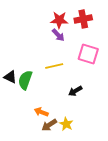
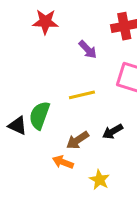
red star: (59, 20) -> (45, 22), moved
black triangle: (10, 77) -> (18, 126), moved
brown arrow: (49, 125) -> (78, 140), moved

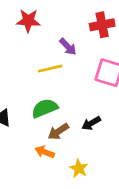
yellow line: (82, 95) -> (50, 69), moved
green semicircle: (39, 115) -> (45, 108), moved, turned 48

